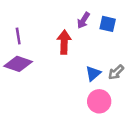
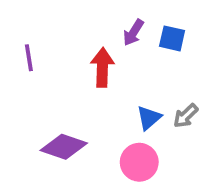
purple diamond: (18, 64) -> (64, 147), moved
pink circle: (99, 101) -> (139, 162), moved

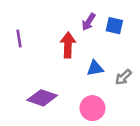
blue triangle: (149, 118) -> (95, 68), moved, turned 30

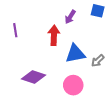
blue square: (114, 26) -> (98, 11), moved
blue triangle: (95, 68) -> (75, 54), size x1.5

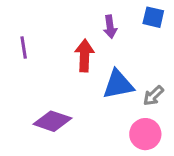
purple arrow: (70, 17) -> (110, 27), turned -40
pink circle: (73, 85) -> (145, 134), moved

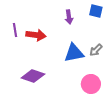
red arrow: (84, 56) -> (36, 35), moved, turned 96
gray arrow: (153, 96) -> (96, 50), moved

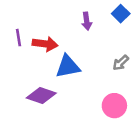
blue square: (96, 11) -> (121, 14), turned 32
blue triangle: (74, 53) -> (68, 67), moved

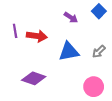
purple arrow: (87, 21) -> (71, 17), turned -48
blue triangle: (68, 67) -> (69, 52), moved

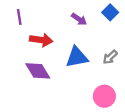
purple line: (15, 31) -> (19, 17), moved
purple diamond: (34, 78) -> (38, 71), moved, turned 40

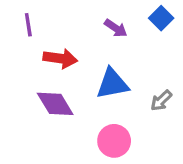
gray arrow: (110, 57) -> (161, 101), moved
pink circle: (104, 96) -> (114, 141), moved

